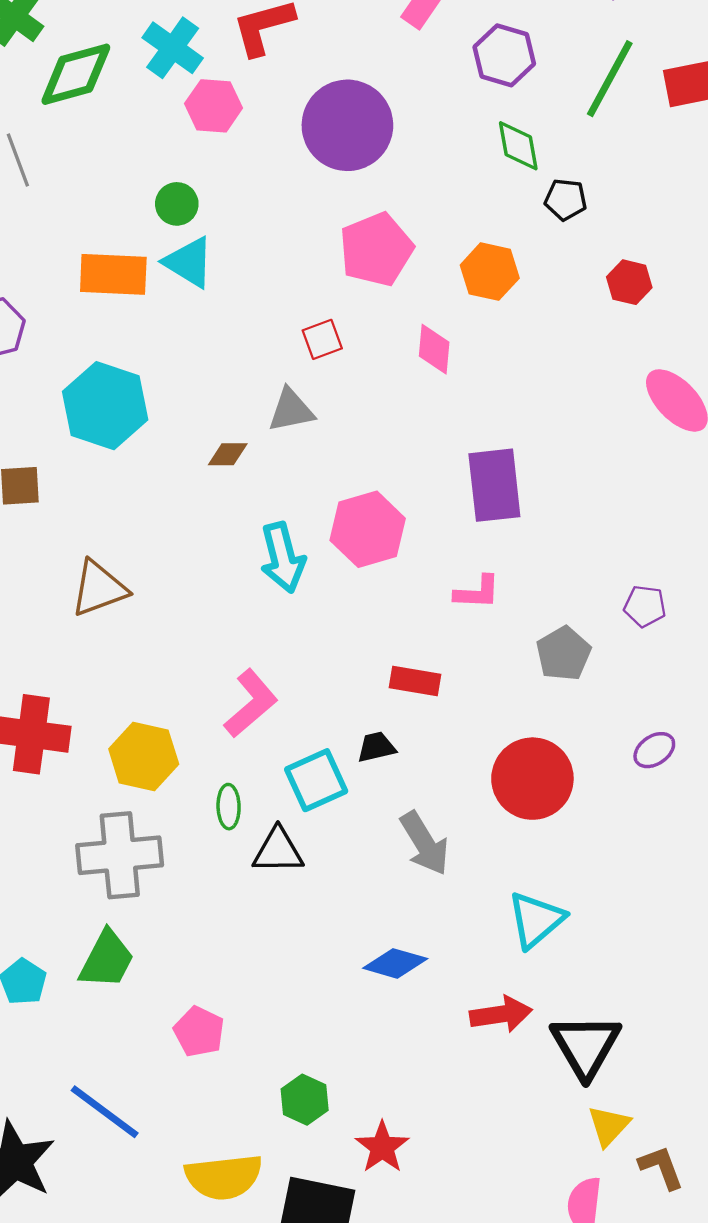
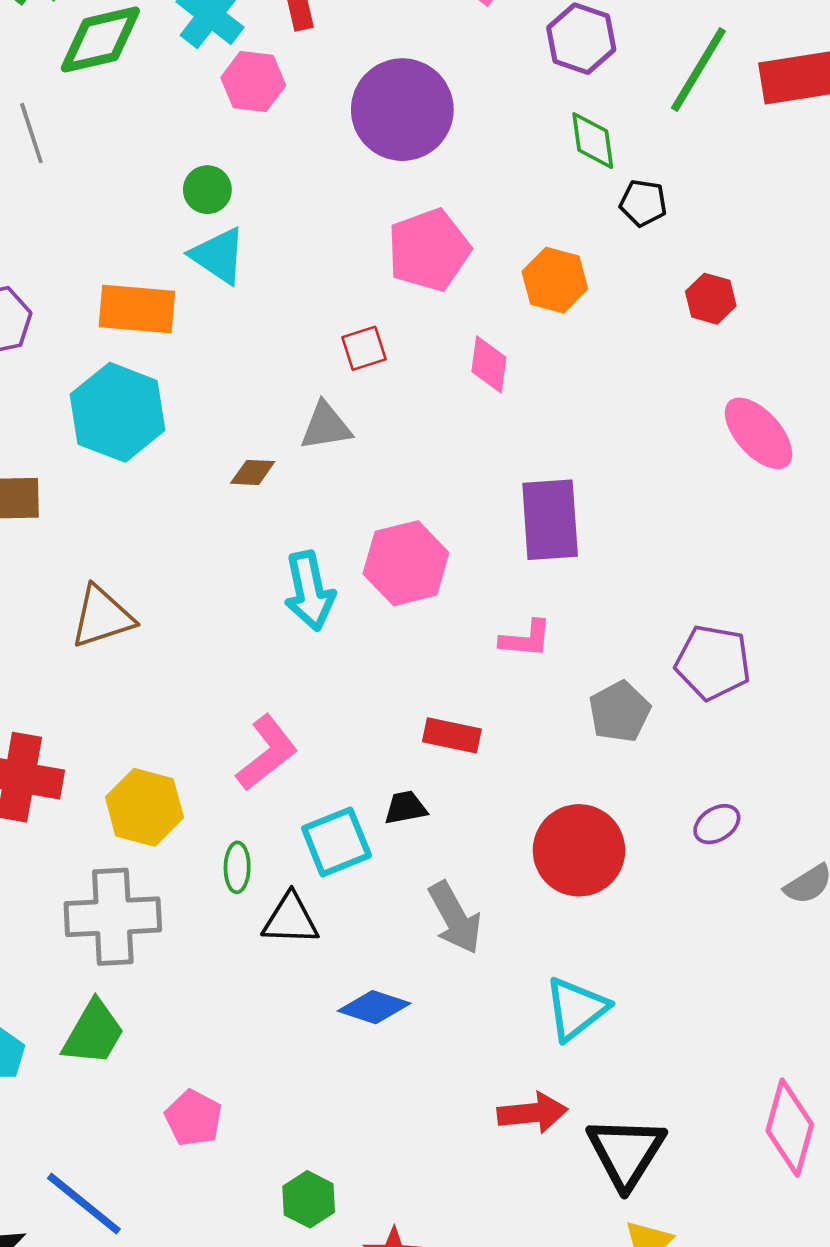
orange rectangle: (113, 274) -> (137, 309), moved
purple pentagon: (645, 606) -> (713, 662), size x1.6
blue diamond: (395, 963) -> (374, 1007), moved

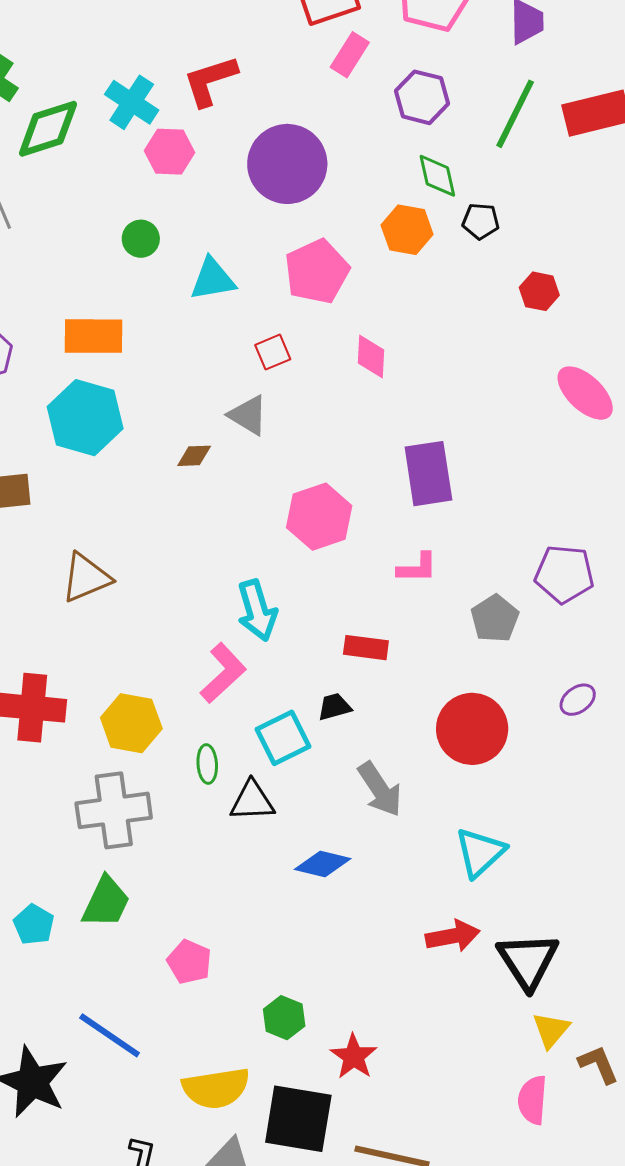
cyan triangle: (218, 256) -> (213, 279), moved, turned -39
orange hexagon: (555, 280) -> (407, 230), moved
gray triangle: (326, 426) -> (248, 415), turned 45
cyan arrow: (309, 591) -> (257, 610), moved

